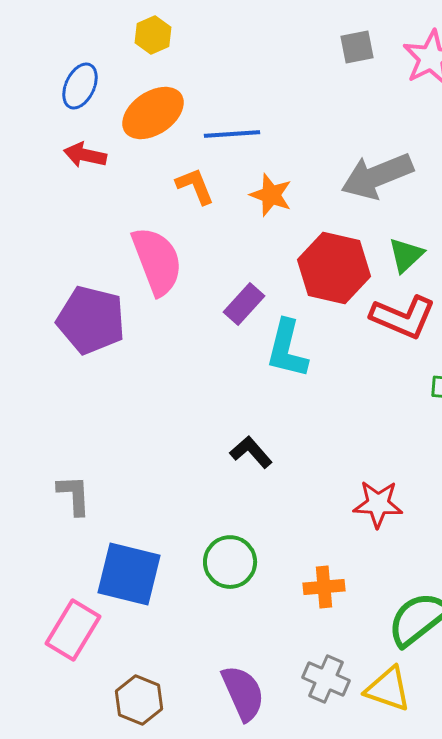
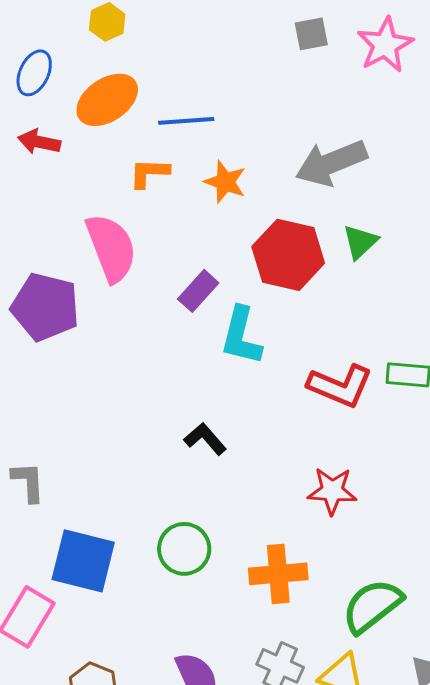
orange L-shape: (195, 186) -> (149, 173), turned -66
red L-shape: (403, 317) -> (340, 386), moved
orange cross: (324, 587) -> (278, 574), size x1.4

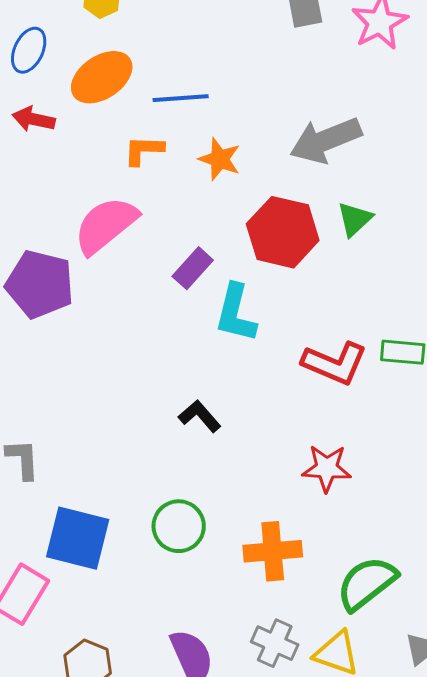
pink semicircle: (111, 248) -> (106, 225), turned -108

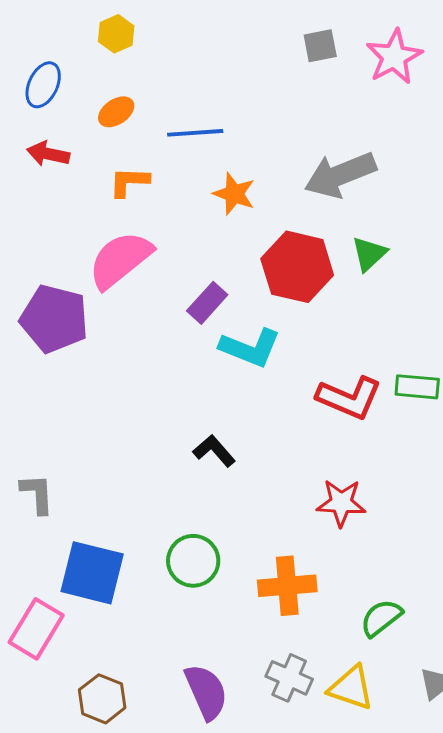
orange ellipse: (102, 77) -> (116, 112), size x0.6
orange L-shape: (144, 150) -> (129, 182), moved
cyan L-shape: (236, 313) -> (250, 348), turned -82
green semicircle: (367, 583) -> (381, 618), size x0.7

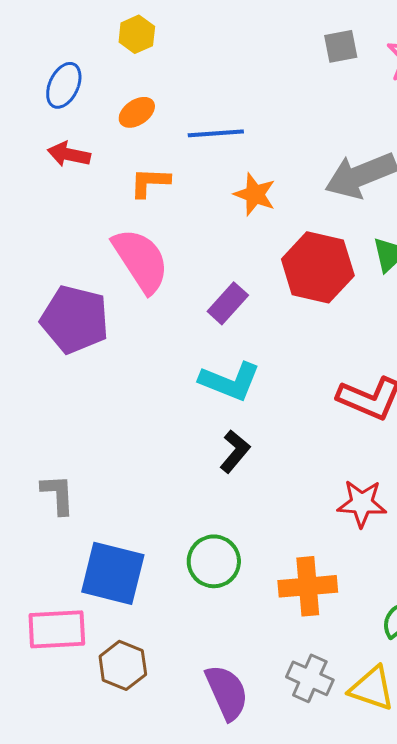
pink semicircle: (120, 260) -> (141, 260), turned 96
cyan L-shape: (250, 348) -> (230, 381), moved
black L-shape: (214, 451) -> (235, 451), turned 81
pink rectangle: (36, 629) -> (57, 629), turned 56
brown hexagon: (102, 699) -> (123, 665), moved

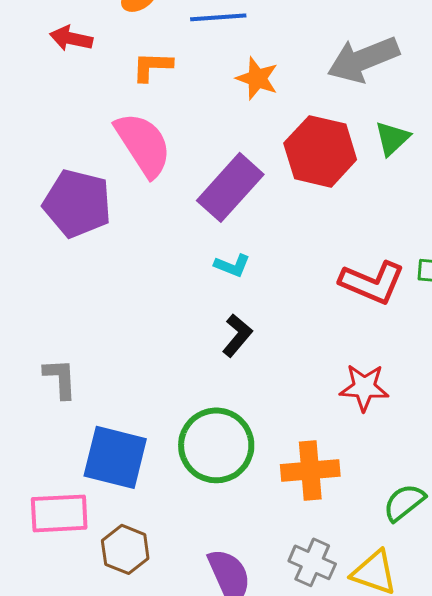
purple rectangle: (228, 303) -> (230, 187), size x1.6
cyan L-shape: (230, 381) -> (232, 265), size x0.6
green circle: (214, 561) -> (216, 445), size x1.4

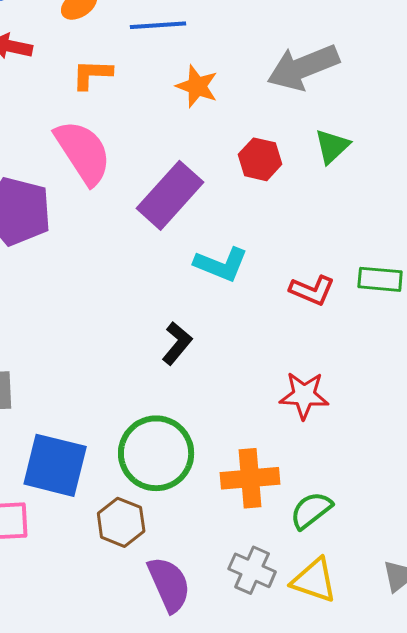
red hexagon: (320, 151) -> (260, 159), size x0.6
cyan L-shape: (232, 265) -> (221, 264), moved, size x1.5
red L-shape: (372, 282) -> (312, 290), size x0.7
green semicircle: (404, 502) -> (311, 510), moved
brown hexagon: (125, 549) -> (121, 522), moved

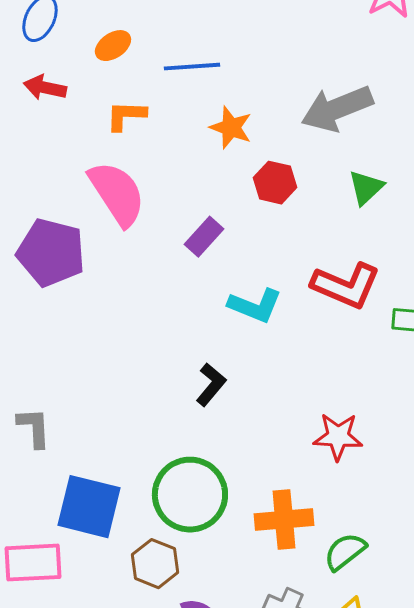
red hexagon: (260, 159) -> (275, 183), moved
purple rectangle: (170, 195) -> (204, 237), size x0.6
red L-shape: (312, 290) -> (346, 286), moved, size x1.5

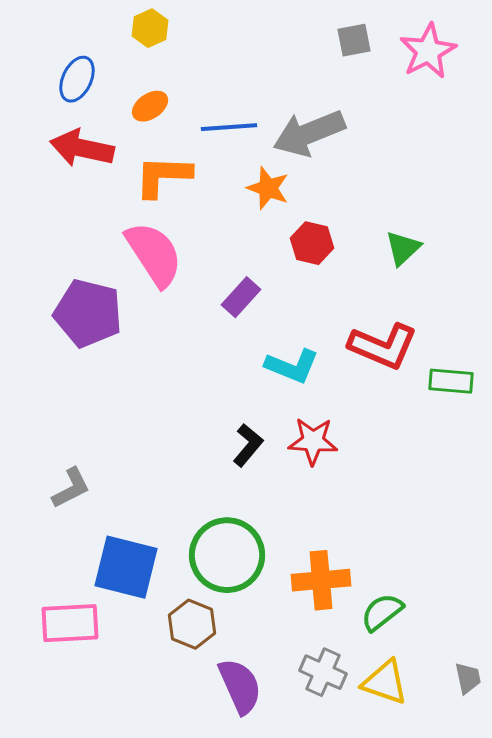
red arrow: (45, 88) -> (82, 148), size x1.5
gray arrow: (337, 109) -> (309, 133), moved
orange L-shape: (126, 116) -> (163, 176), size x1.4
gray L-shape: (34, 428) -> (71, 488), turned 66
red star: (338, 437) -> (313, 441), moved

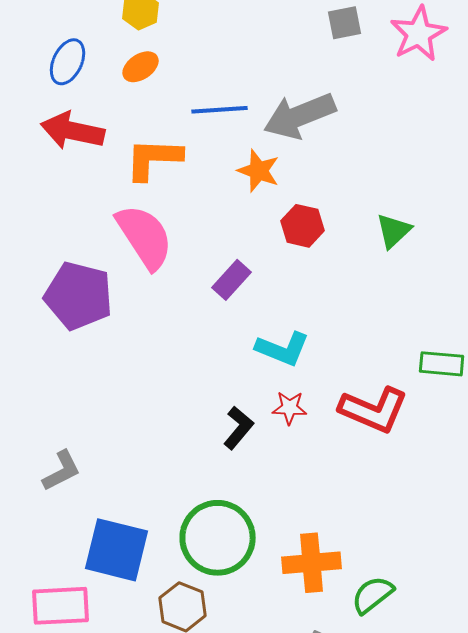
orange ellipse: (150, 106) -> (141, 67), moved
red L-shape: (383, 346) -> (374, 410), moved
red star: (313, 441) -> (290, 408), moved, size x0.7

